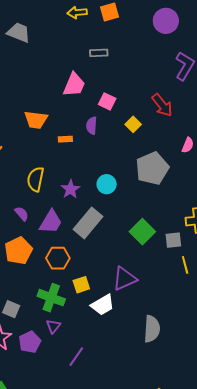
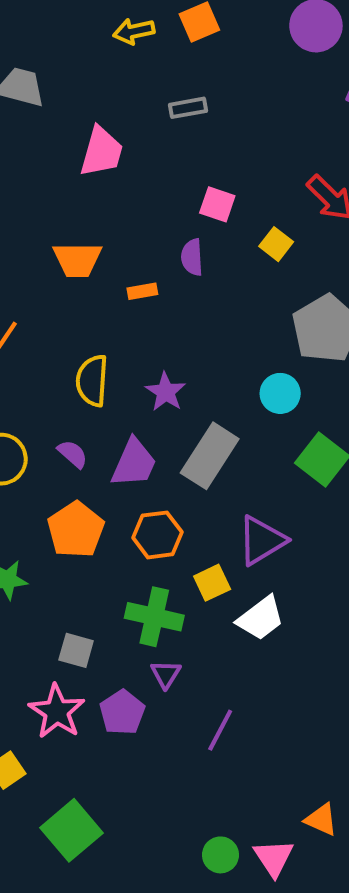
pink trapezoid: (74, 85) -> (101, 152), moved
cyan circle: (107, 184) -> (280, 393), moved
purple triangle: (125, 279) -> (262, 540), moved

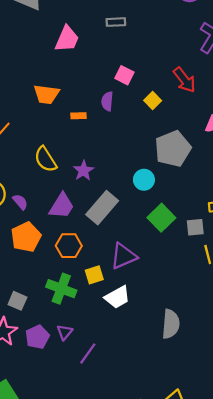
yellow semicircle: (92, 381) -> (45, 159), turned -44
purple semicircle: (73, 454) -> (20, 202), moved
purple triangle: (166, 674) -> (65, 332), moved

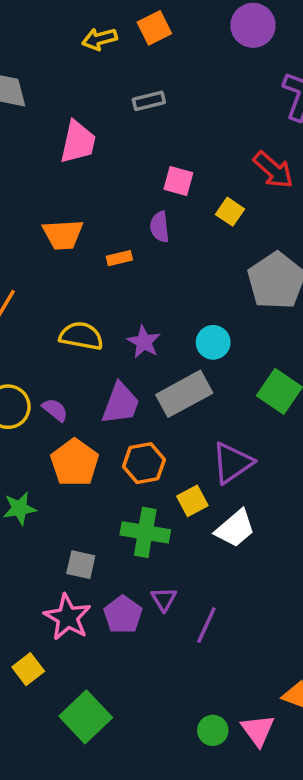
yellow semicircle: (45, 159) -> (81, 336), turned 144
cyan circle: (144, 180) -> (213, 342), moved
gray rectangle: (102, 208) -> (184, 394), turned 32

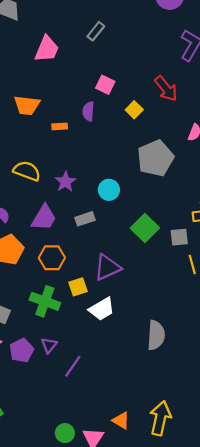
gray rectangle: (149, 101) -> (96, 31), turned -48
gray rectangle: (184, 394) -> (85, 219), size x0.6

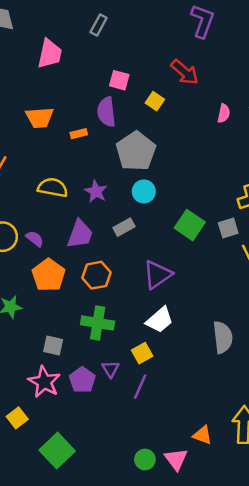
purple semicircle: (88, 111) -> (106, 112), size x1.4
gray pentagon: (155, 158) -> (136, 151), moved
yellow square: (78, 287) -> (142, 353), moved

